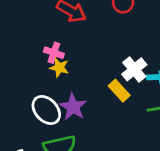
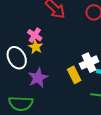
white ellipse: (46, 110) -> (17, 58), moved

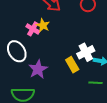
yellow star: (36, 47) -> (43, 25), moved

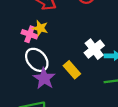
white ellipse: (17, 51) -> (37, 60), moved
yellow rectangle: (72, 65) -> (72, 70), moved

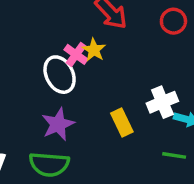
white ellipse: (37, 60) -> (60, 75), moved
purple star: (44, 78) -> (58, 124), moved

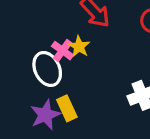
yellow rectangle: (122, 123) -> (67, 108), moved

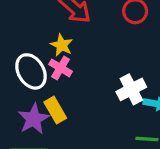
pink cross: (63, 51) -> (61, 68), moved

